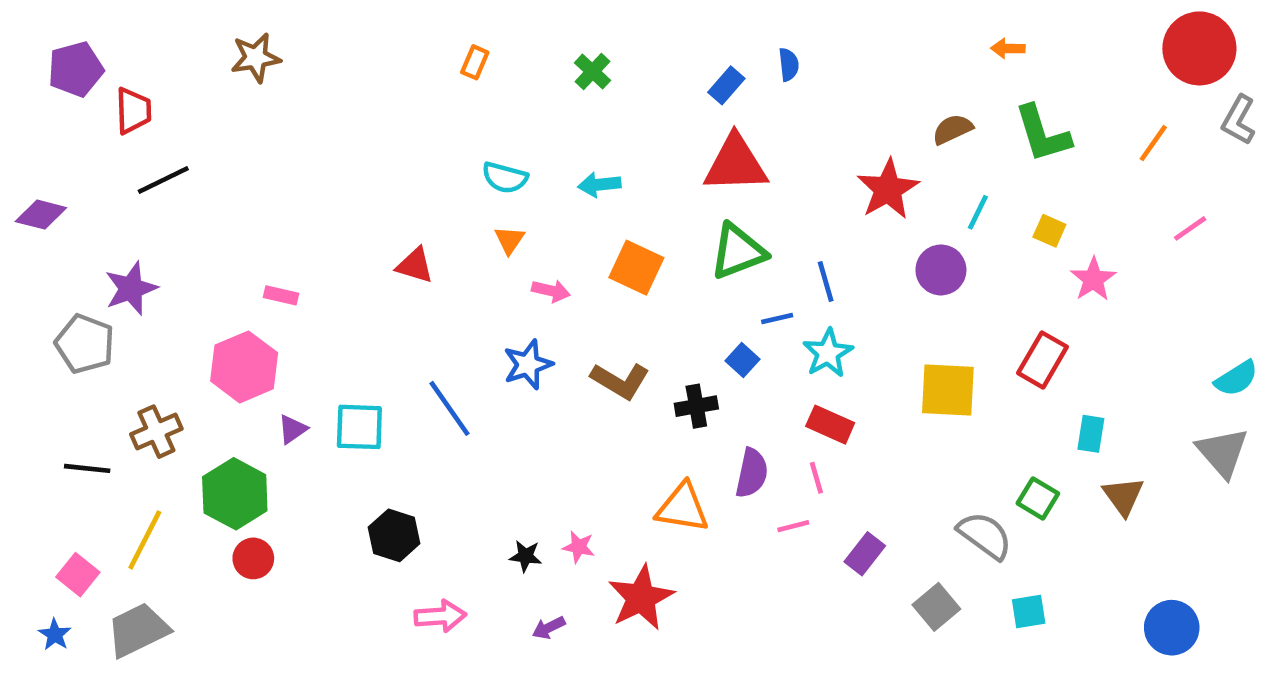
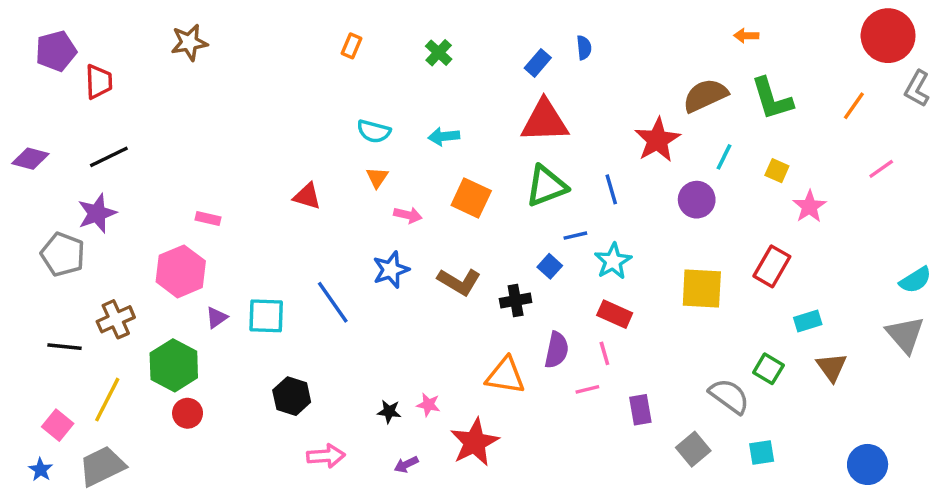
brown semicircle: (952, 129) -> (705, 95), size x1.5
black line: (163, 180) -> (109, 157), moved
blue line: (826, 282) -> (611, 189), moved
cyan rectangle: (1091, 434) -> (808, 321), turned 64
purple rectangle: (865, 554) -> (640, 410), turned -48

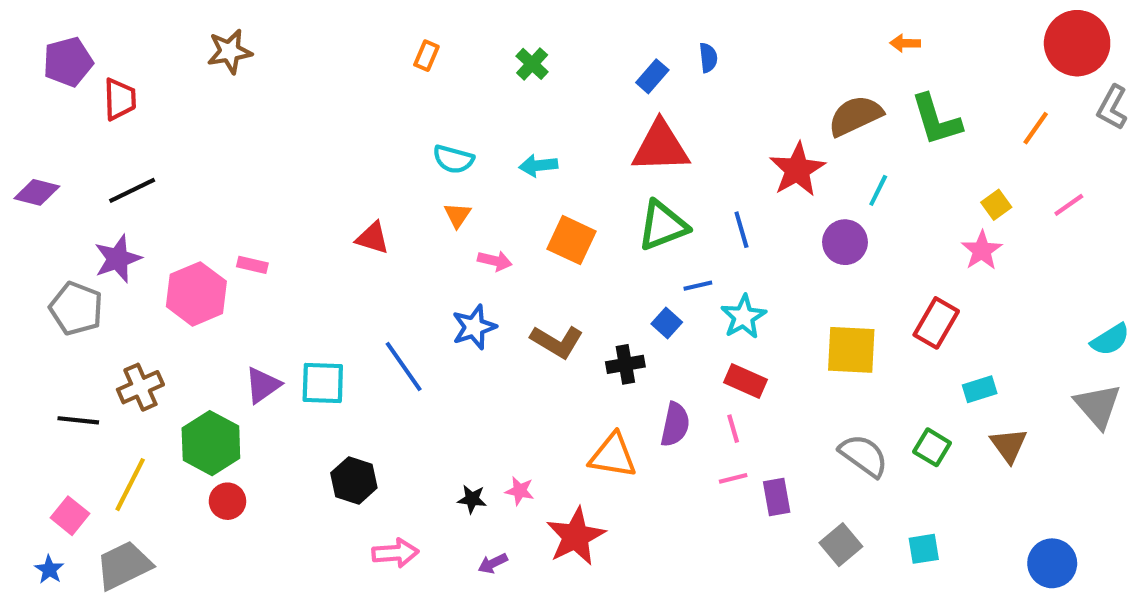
yellow square: (777, 171) -> (996, 205), moved, turned 30
pink hexagon: (181, 271) -> (196, 294), moved
purple triangle: (217, 318) -> (263, 385), size x1.4
pink line: (587, 389) -> (733, 478), moved
gray semicircle: (729, 396) -> (864, 456), moved

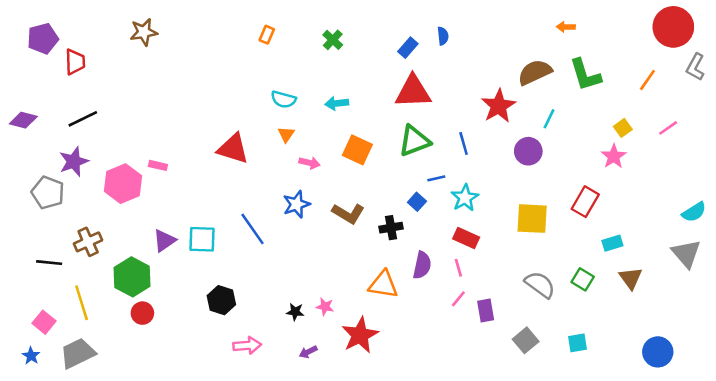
red triangle: (373, 238) -> (233, 149), size x1.5
pink line: (733, 478) -> (458, 299), turned -36
yellow line: (130, 485) -> (82, 303), turned -44

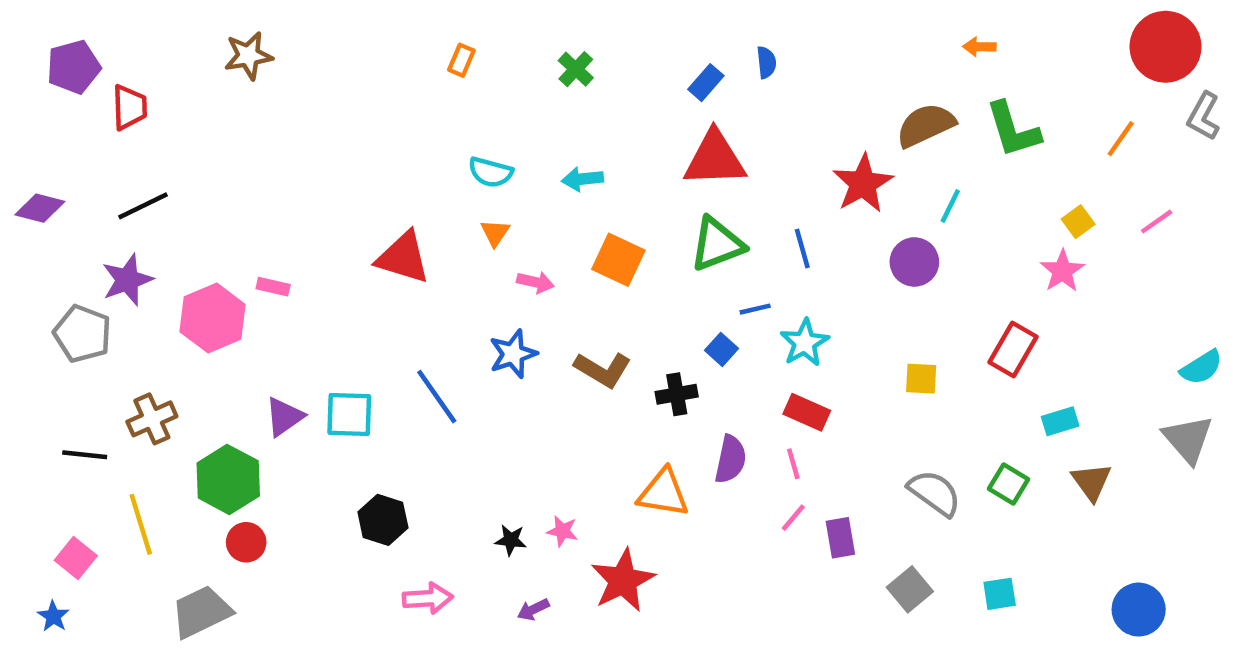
yellow square: (532, 219) -> (921, 379), size x0.6
gray trapezoid: (78, 353) -> (201, 612), moved

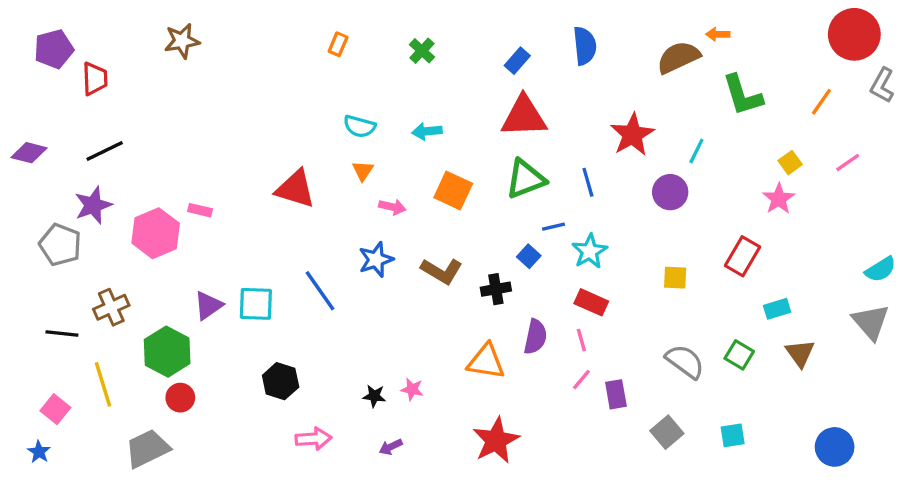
blue semicircle: (766, 62) -> (585, 46), moved, size x1.6
brown semicircle: (926, 125) -> (678, 57), moved
red star: (623, 580) -> (496, 440), moved

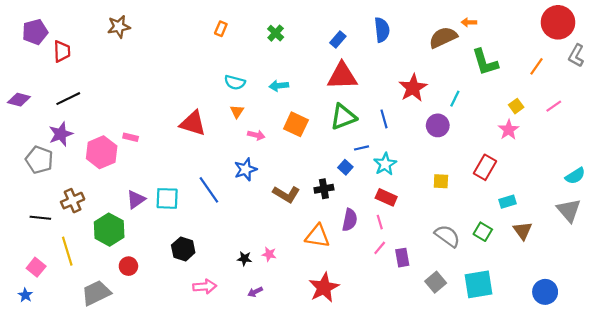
brown L-shape: (442, 271) -> (286, 194), moved
red circle: (180, 398) -> (128, 266), moved
cyan square: (733, 435) -> (479, 284), size x1.8

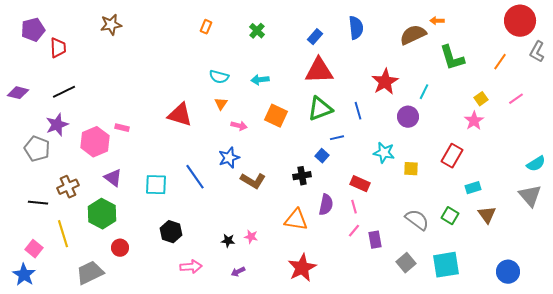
cyan star: (385, 164) -> (384, 153), moved, turned -30
brown L-shape: (286, 194) -> (253, 181), moved
purple triangle: (136, 200) -> (113, 178), moved, turned -48
blue star: (25, 295) -> (24, 275), size x1.6

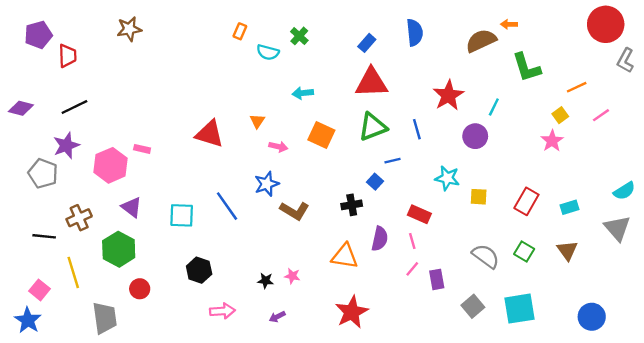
orange line: (500, 62) -> (577, 87), moved, turned 30
cyan semicircle: (219, 77) -> (268, 52), moved
red rectangle: (452, 156) -> (526, 201), moved
cyan rectangle: (473, 188) -> (570, 207), moved
gray trapezoid: (90, 273) -> (105, 318), turned 108

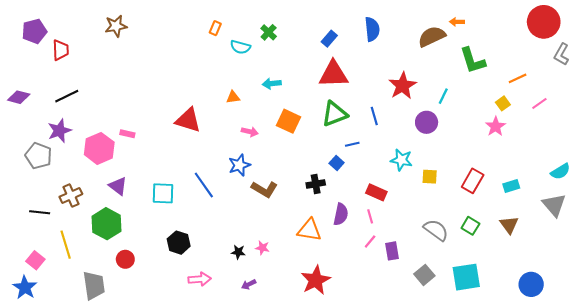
orange triangle: (257, 121) -> (233, 97), moved, turned 48

